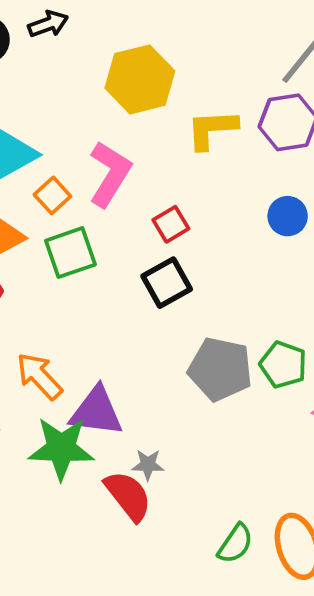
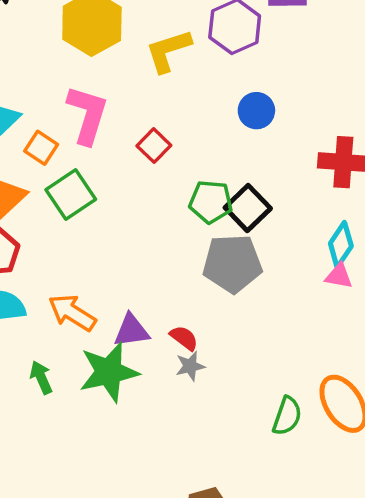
black square: (167, 283) -> (248, 208), moved
green pentagon: (283, 365) -> (211, 202), moved
purple triangle: (96, 412) -> (132, 331), size x0.7
red semicircle: (128, 496) -> (184, 338), moved, size x0.6

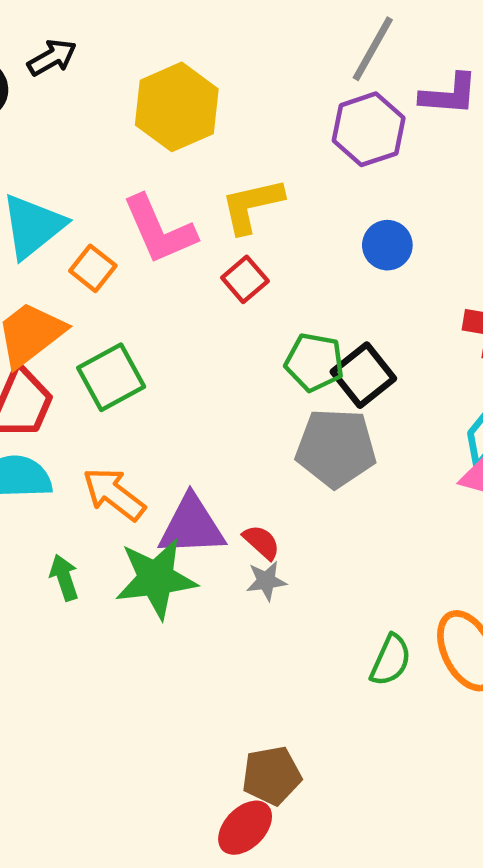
yellow L-shape: (168, 51) -> (252, 205), moved
pink L-shape: (87, 115) -> (159, 230), turned 134
green square: (71, 195) -> (111, 377), moved
purple triangle: (132, 331) -> (192, 526), size x1.4

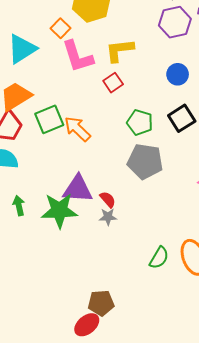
orange square: (93, 268) -> (61, 28), moved
black square: (363, 375) -> (182, 118), moved
orange arrow: (114, 494) -> (77, 129), moved

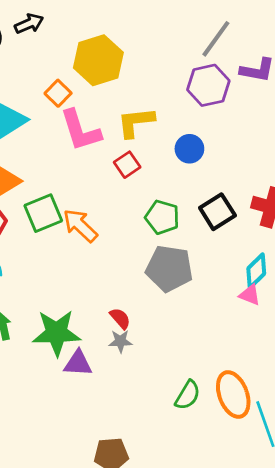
blue circle: (178, 74) -> (189, 149), moved
purple triangle: (78, 189) -> (78, 363), moved, size x0.7

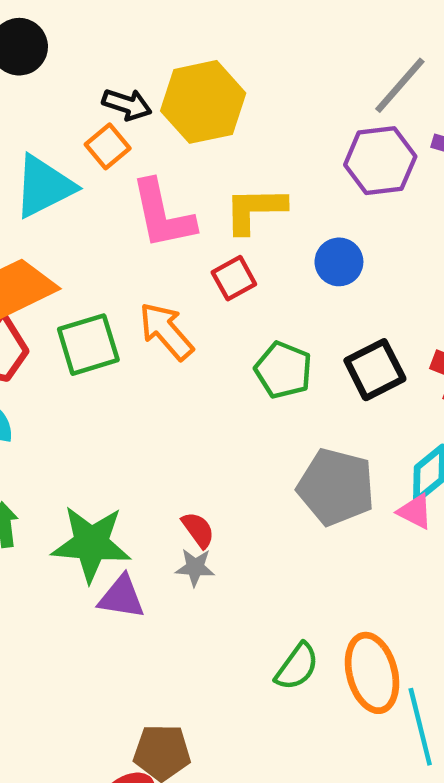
black arrow: (29, 24) -> (127, 104), moved, turned 36
orange square: (58, 93) -> (108, 146), moved
orange arrow: (80, 225) -> (166, 331), moved
gray pentagon: (169, 268) -> (336, 487), moved

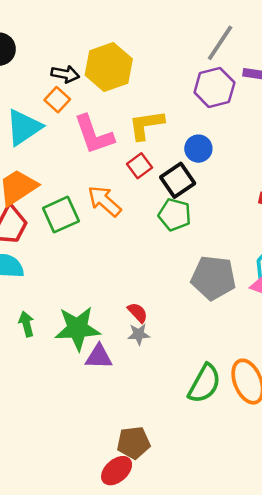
black square: (375, 370) -> (178, 180), moved
green semicircle: (297, 667) -> (204, 384), size x1.4

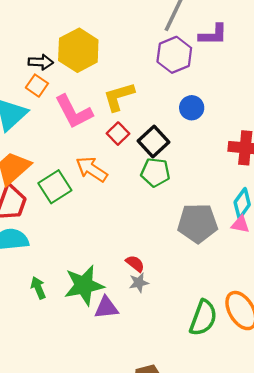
blue circle: (198, 149) -> (192, 108), moved

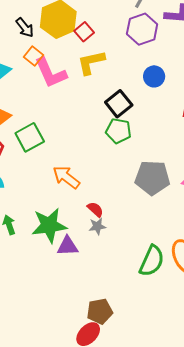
black arrow: (41, 62) -> (25, 27), turned 45
orange square: (37, 86) -> (34, 56), moved
red square: (118, 134) -> (84, 32), moved
orange arrow: (92, 169) -> (66, 177), moved

